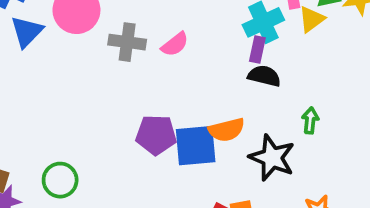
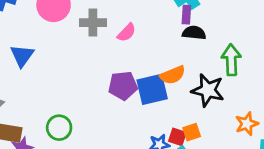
blue triangle: (27, 32) -> (22, 56), moved
pink semicircle: (175, 44) -> (127, 33), moved
green arrow: (310, 120) -> (231, 60), size x1.6

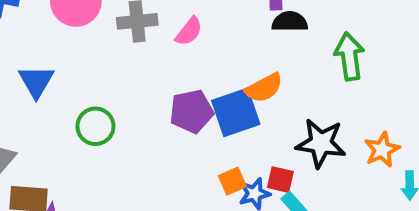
black star: (208, 90) -> (321, 143), moved
green circle: (59, 128) -> (95, 126), moved
orange square: (192, 132) -> (232, 181), moved

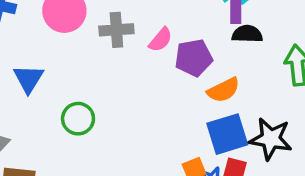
purple pentagon: (191, 111) -> (194, 58), moved
blue square: (236, 112) -> (227, 134), moved

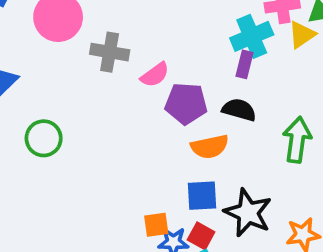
black semicircle: (247, 34) -> (239, 110), moved
blue square: (227, 134) -> (202, 196), size x0.7

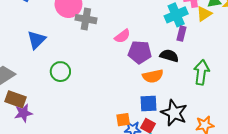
gray cross: (110, 52) -> (86, 19), moved
purple rectangle: (245, 64) -> (181, 34), moved

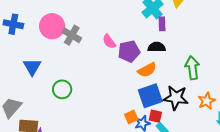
gray cross: (86, 19) -> (72, 35), turned 36
pink semicircle: (122, 36) -> (109, 41), turned 105
green arrow: (201, 72) -> (192, 68), moved
blue square: (149, 103) -> (150, 96), size x1.4

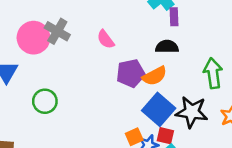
pink circle: (52, 26) -> (34, 38), moved
purple pentagon: (129, 51) -> (131, 73), moved
blue square: (150, 96) -> (159, 109), turned -30

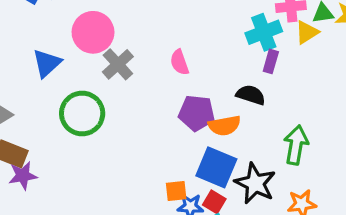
gray cross: (57, 31) -> (118, 64), moved
green circle: (45, 101) -> (82, 113), size x1.4
blue square: (159, 109) -> (216, 167), turned -36

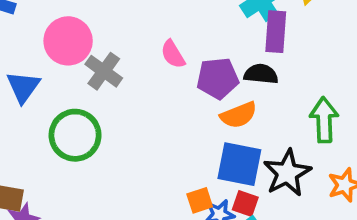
purple rectangle: (271, 61) -> (276, 32), size x1.5
purple pentagon: (197, 113) -> (218, 78), moved
black star: (255, 183) -> (287, 173), turned 30

